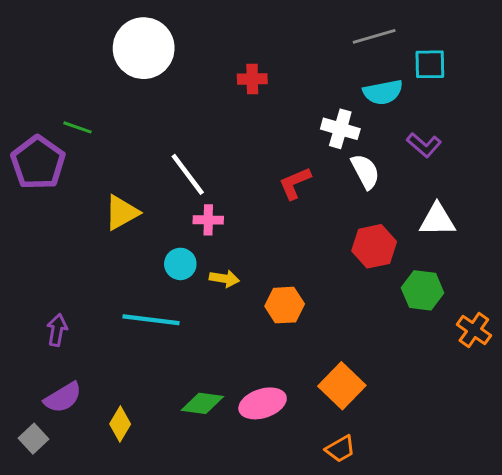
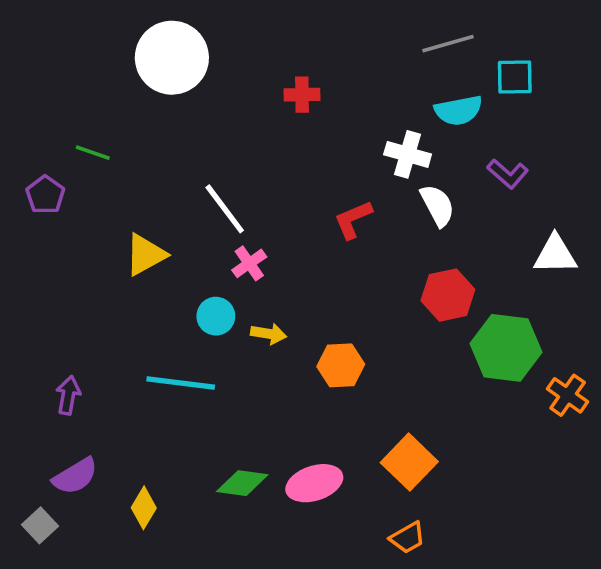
purple pentagon: (38, 163) -> (45, 195), size x0.6
pink cross: (208, 220) -> (249, 263), turned -36
white triangle: (437, 220) -> (555, 255), moved
green hexagon: (423, 290) -> (506, 348), size x1.4

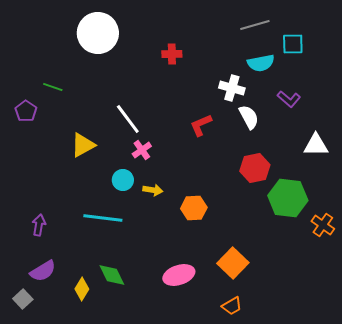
green diamond: (242, 483) -> (112, 275), moved, turned 56

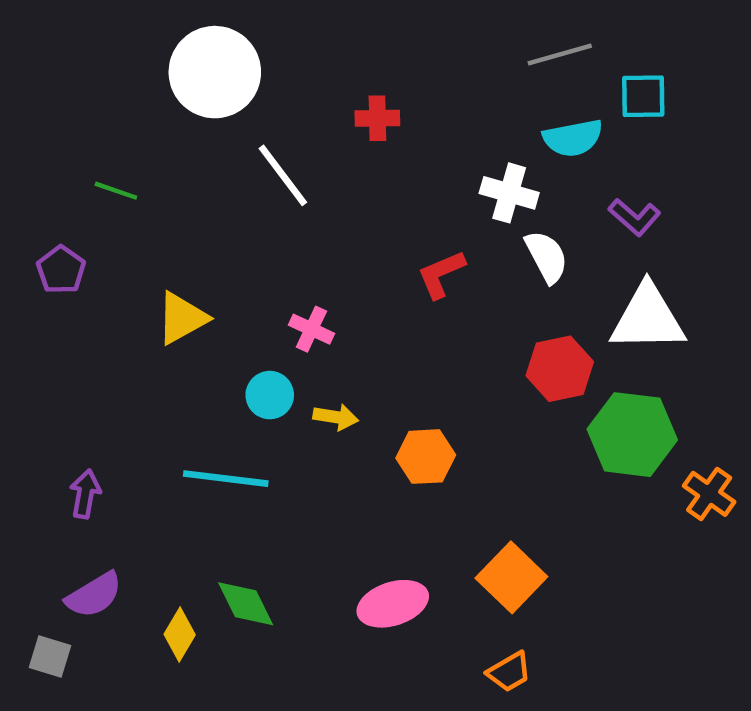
purple pentagon: (26, 111) -> (61, 270), moved
white line: (128, 119) -> (283, 175), moved
white triangle: (316, 145) -> (648, 318), moved, size x1.4
pink cross: (142, 150) -> (311, 329), turned -30
gray square: (23, 299) -> (50, 656), turned -30

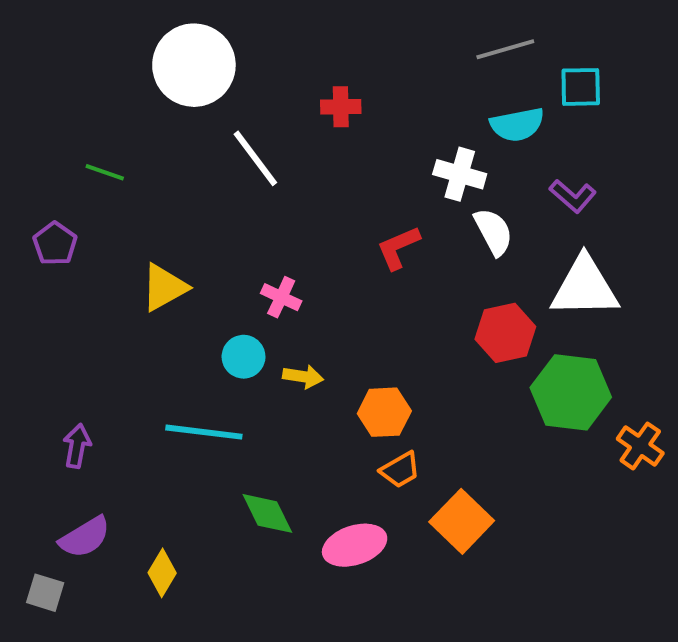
green diamond: (246, 604) -> (267, 513), moved
orange trapezoid: (509, 672) -> (400, 470), moved

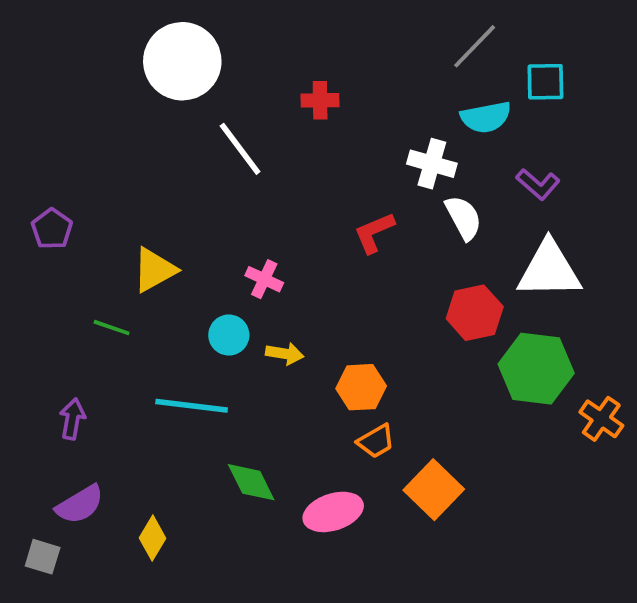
gray line: (505, 49) -> (475, 46), turned -30
green line: (105, 172) -> (112, 328), moved

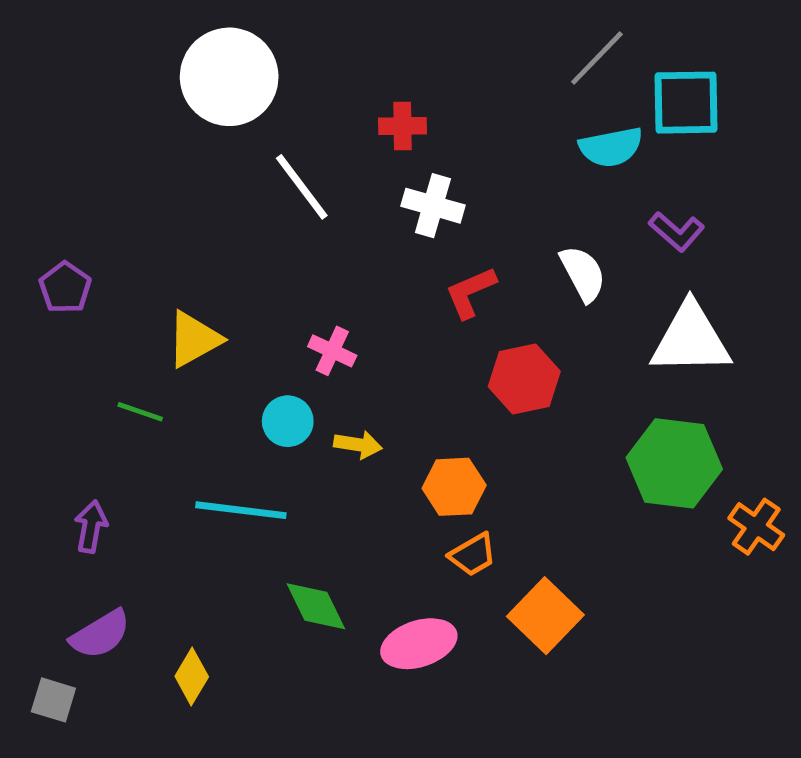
cyan square: (545, 82) -> (686, 103), size x1.4
white cross: (432, 164) -> (433, 206), moved
red hexagon: (475, 313) -> (524, 379), moved

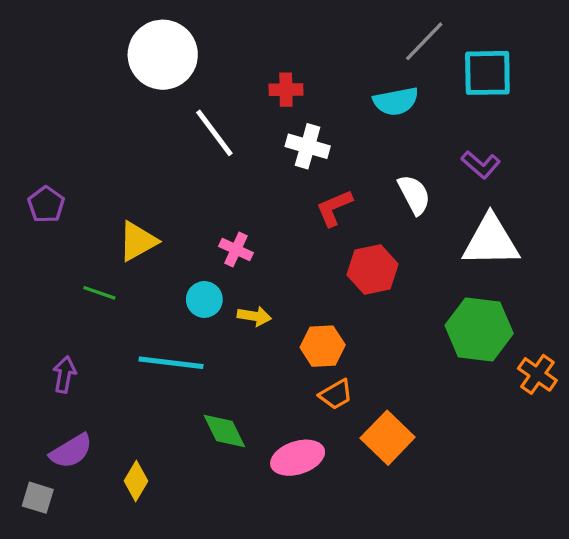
cyan semicircle: (611, 147) -> (396, 101), moved

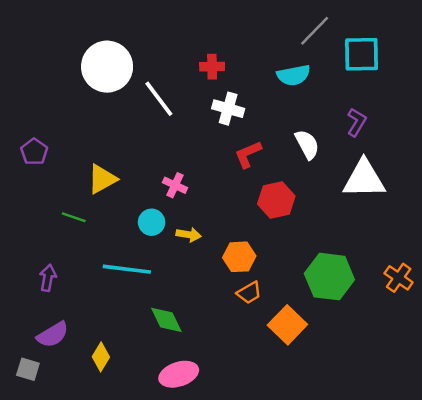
white circle: (163, 55) -> (107, 67), moved
purple L-shape: (481, 165) -> (357, 122), turned -100
green hexagon: (479, 329) -> (329, 277), moved
pink ellipse: (298, 458) -> (179, 374), moved

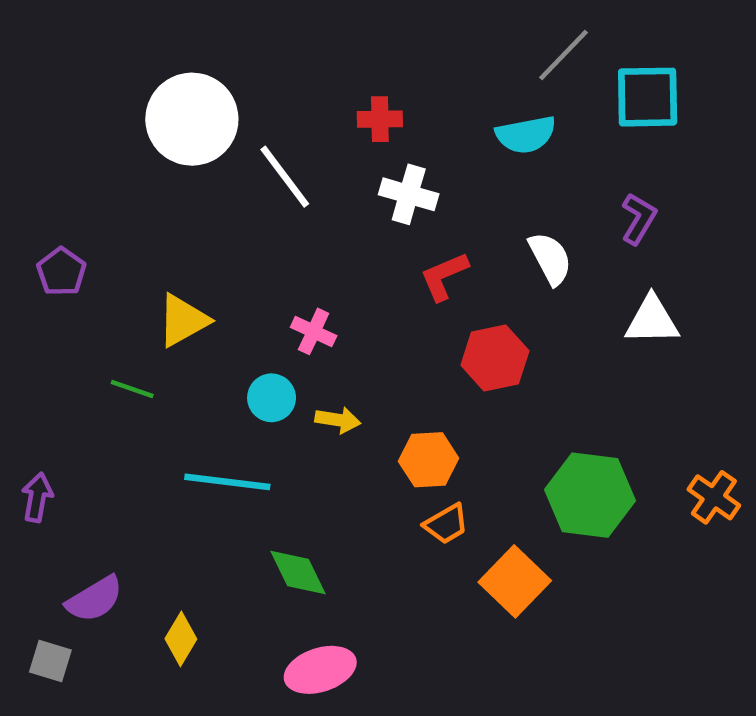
white triangle: (364, 179) -> (652, 320), size x0.7
purple arrow: (48, 278) -> (37, 497), moved

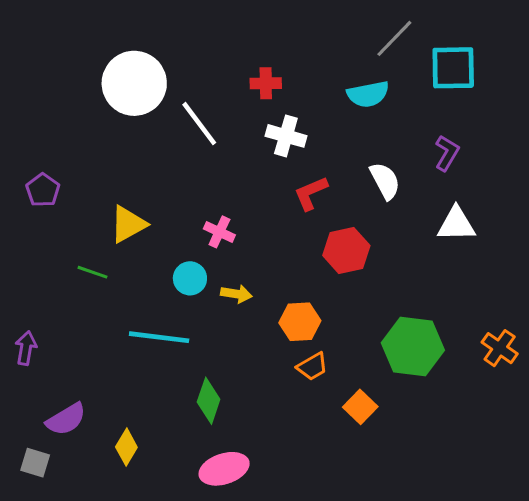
green diamond: (298, 573) -> (209, 401), turned 45
orange square: (515, 581) -> (360, 407), size x0.7

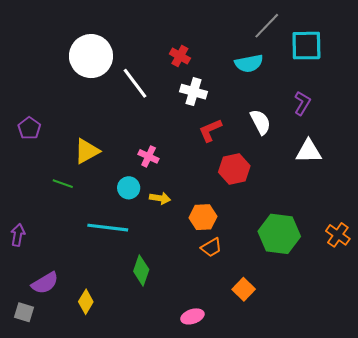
red cross: (266, 83) -> (180, 56), turned 30
orange square: (360, 407) -> (244, 289), moved
pink ellipse: (224, 469) -> (192, 316), moved, size x0.7

